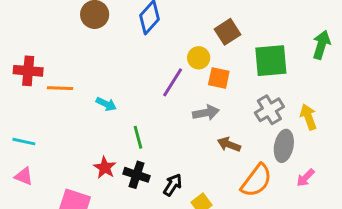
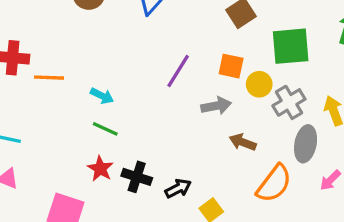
yellow circle: (199, 58) -> (259, 84), moved
green line: (138, 137) -> (105, 129), moved, turned -50
black arrow: (173, 185) -> (178, 188), turned 30

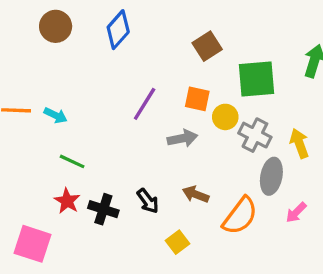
cyan arrow: (102, 96) -> (56, 115), moved
gray cross: (289, 102) -> (255, 135), turned -32
brown arrow: (243, 142) -> (196, 194), moved
black arrow: (178, 188) -> (148, 201), moved, turned 80

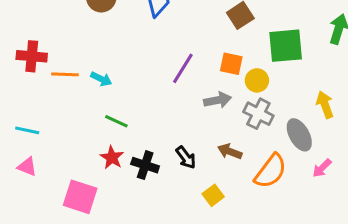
gray cross: (255, 135) -> (258, 114), moved
gray ellipse: (271, 176) -> (299, 135), turned -40

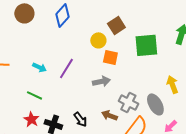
purple line: (183, 68) -> (66, 68), moved
cyan arrow: (101, 79) -> (39, 67), moved
yellow circle: (257, 80) -> (98, 40), moved
gray cross: (258, 114) -> (128, 102), moved

